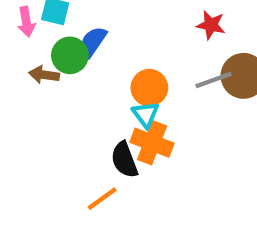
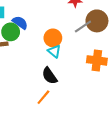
blue semicircle: (93, 42) -> (20, 23), turned 105
orange cross: (152, 143) -> (97, 60), moved

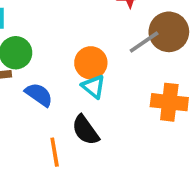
blue semicircle: (20, 23) -> (39, 95), moved
orange line: (43, 97) -> (55, 152), moved, turned -49

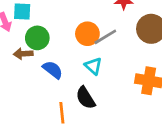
gray line: (144, 42) -> (105, 37), moved
orange circle: (91, 63) -> (87, 34), moved

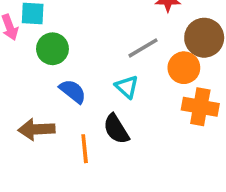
orange circle: (87, 34) -> (184, 68), moved
brown arrow: (23, 54) -> (36, 129), moved, size x1.4

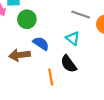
gray line: (143, 48) -> (81, 14), turned 54
brown arrow: (36, 129) -> (20, 55), moved

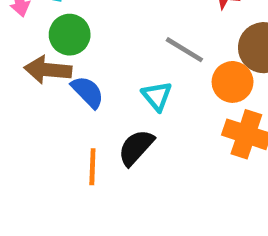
brown arrow: (20, 55) -> (48, 70), moved
black semicircle: (69, 64) -> (136, 147), turned 66

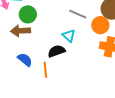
blue semicircle: (88, 92) -> (25, 60), moved
black semicircle: (136, 147) -> (57, 51), moved, turned 36

